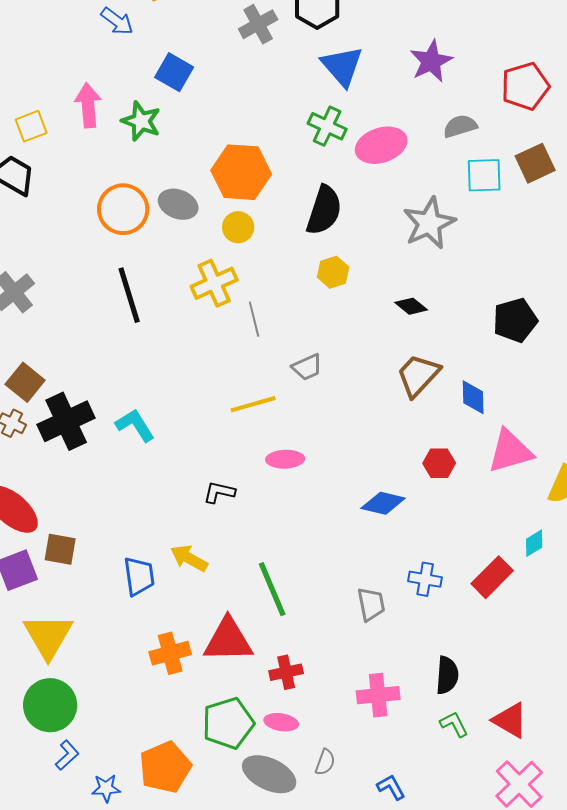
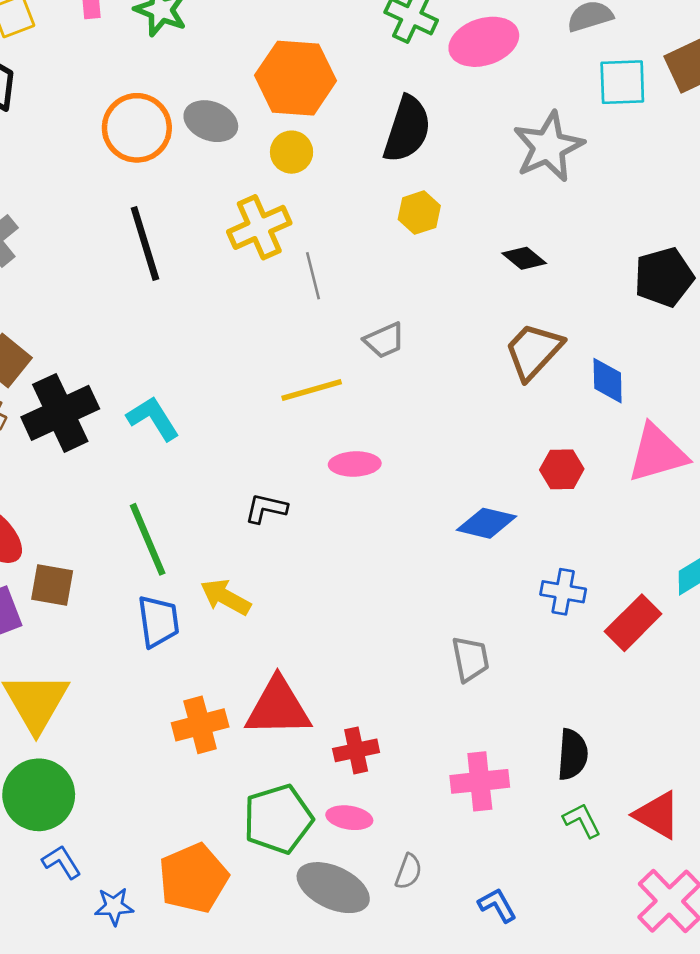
blue cross: (425, 579) -> (563, 592), moved
green line: (272, 589) -> (148, 539), moved
blue L-shape: (67, 755) -> (62, 862), turned -80

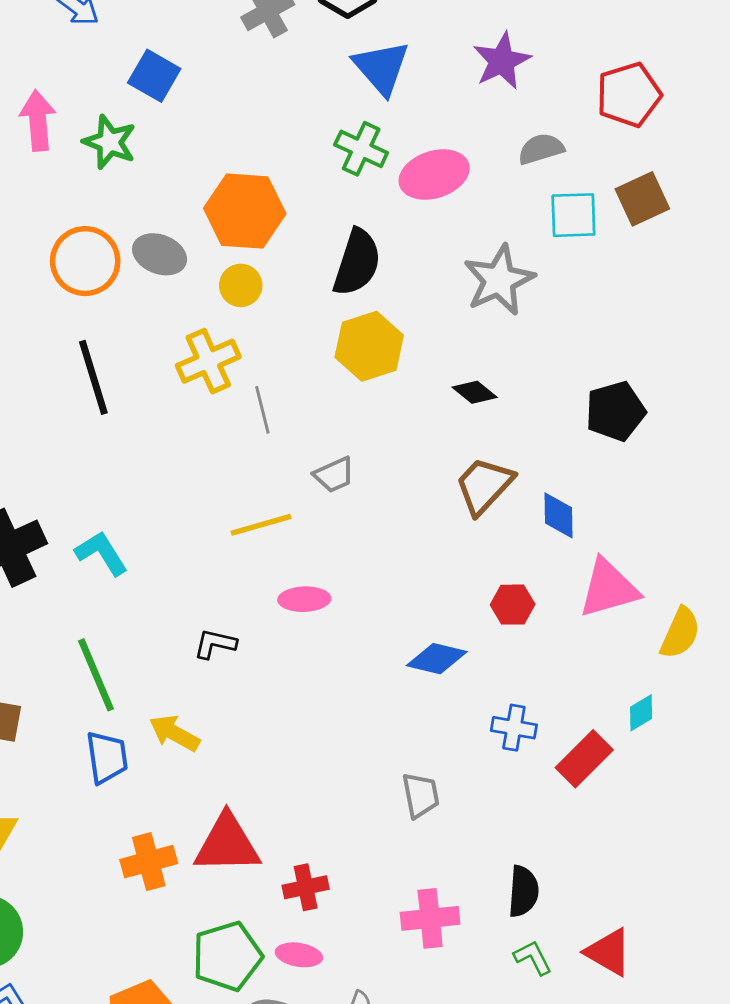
yellow hexagon: (419, 213) -> (369, 346), size x1.6

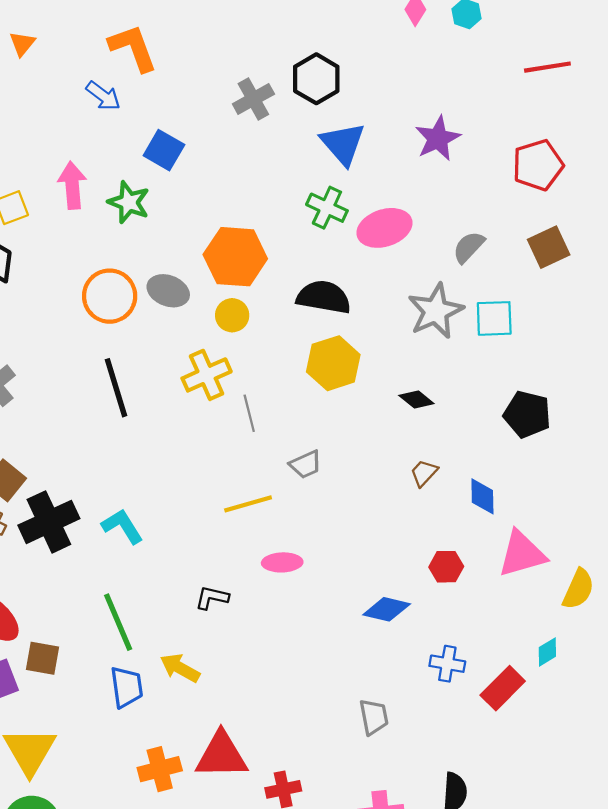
gray semicircle: (541, 149) -> (469, 247), moved, turned -30
cyan square: (573, 215) -> (494, 318), moved
black semicircle: (357, 262) -> (324, 297), turned -98
black pentagon: (615, 411) -> (527, 414), turned 30
brown trapezoid: (484, 486) -> (424, 473), size x0.6

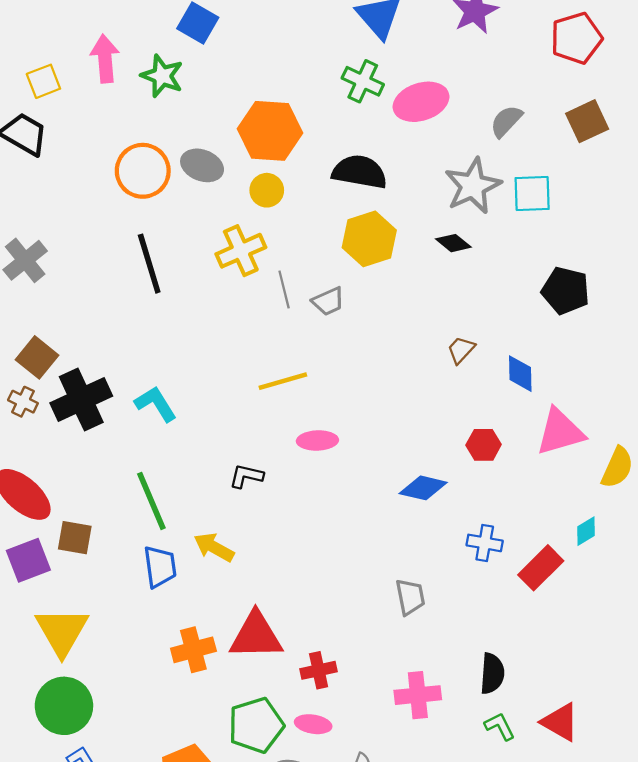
black diamond: (416, 399) -> (453, 243), moved
gray trapezoid: (306, 464) -> (328, 301), moved

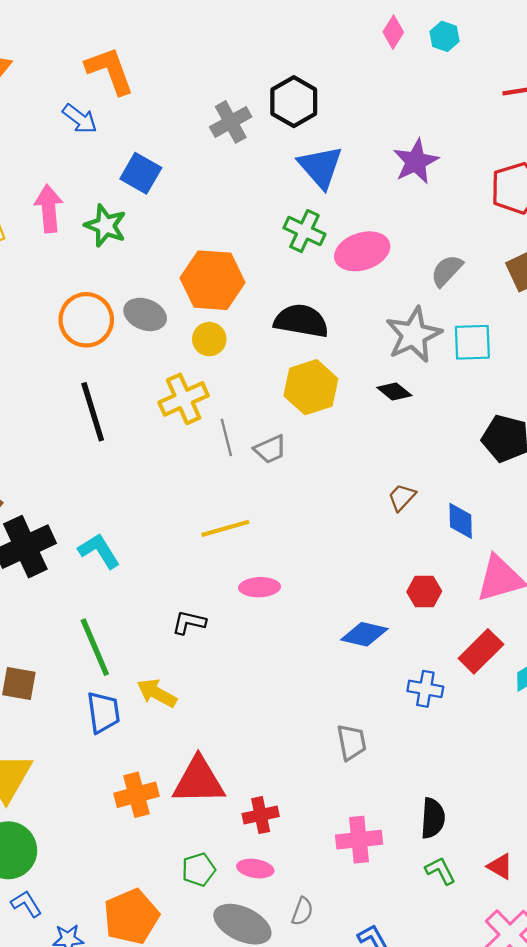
red rectangle: (541, 568) -> (481, 651), moved
red triangle: (560, 722) -> (500, 866), size x0.7
green pentagon: (256, 725) -> (199, 870), size x0.6

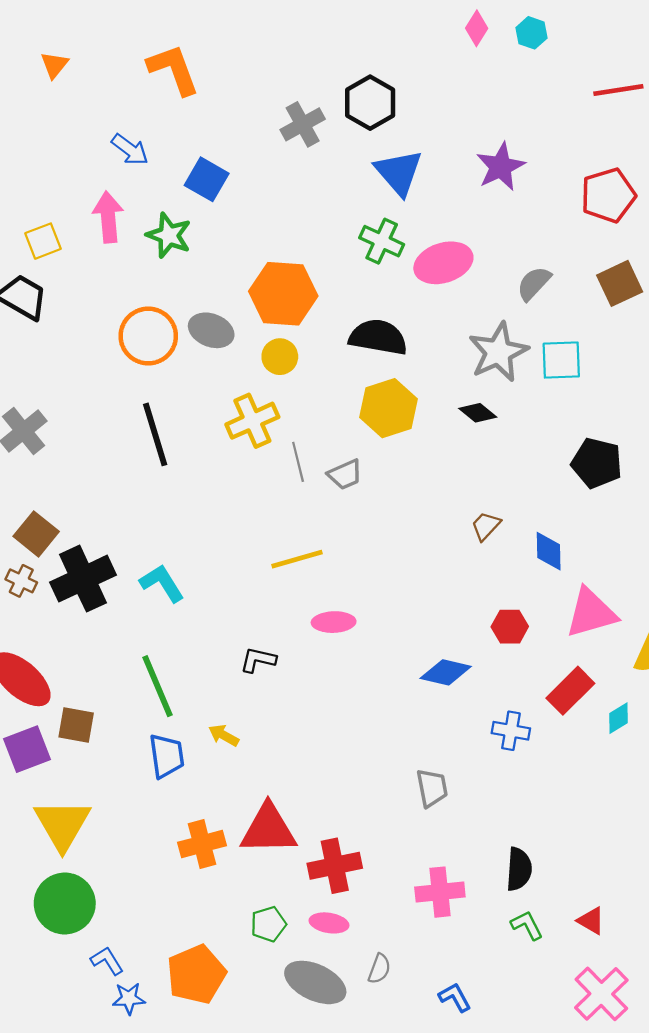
blue arrow: (80, 119) -> (130, 150), moved
yellow arrow: (157, 693) -> (224, 735), size x0.7
red cross: (261, 815) -> (335, 866), size x1.4
blue L-shape: (26, 904) -> (107, 961), moved

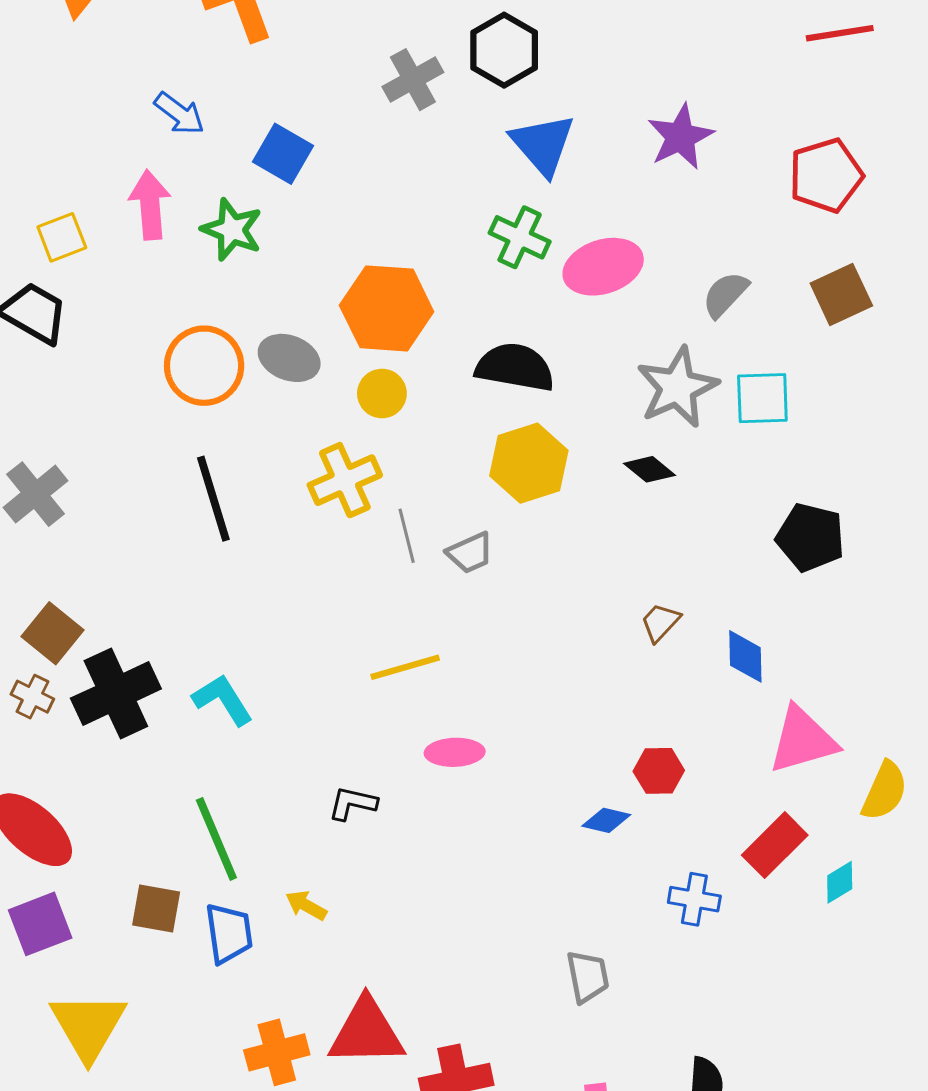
red hexagon: (510, 627) -> (659, 771), moved
blue diamond: (446, 672) -> (606, 820), size x0.7
brown square: (76, 725) -> (156, 909), moved

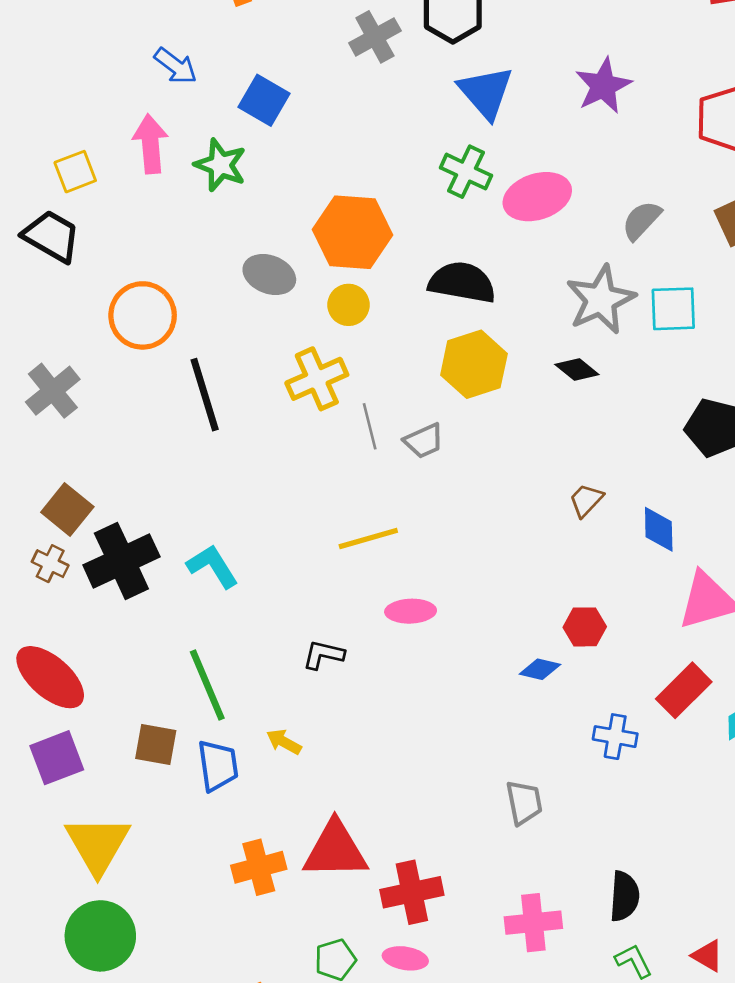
orange circle: (204, 366) -> (143, 315), moved

